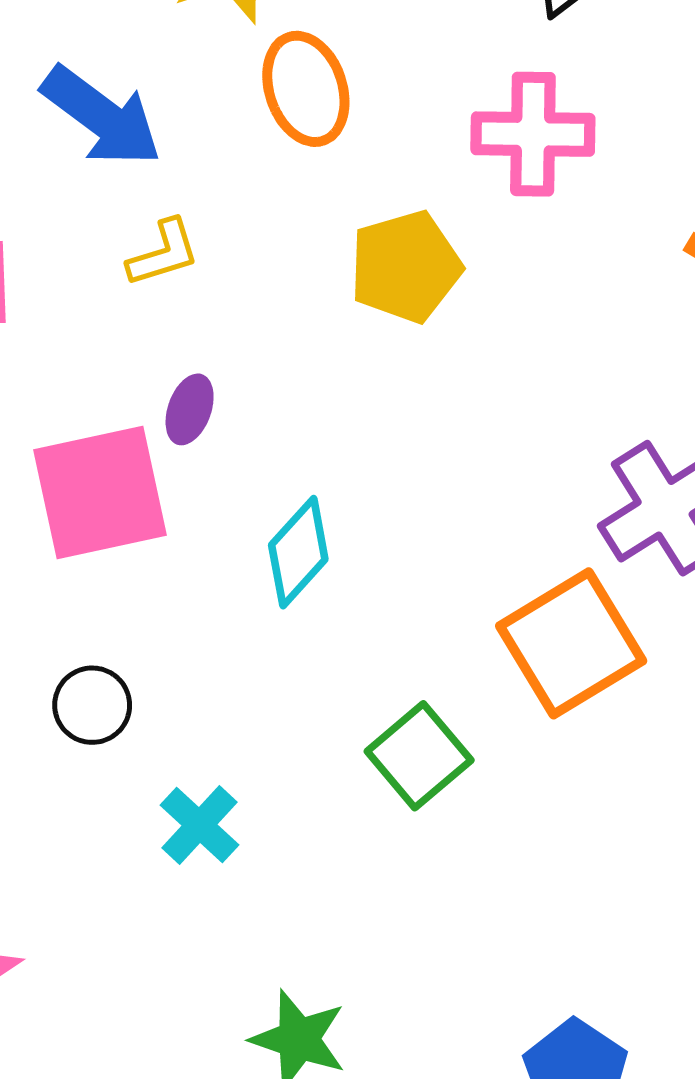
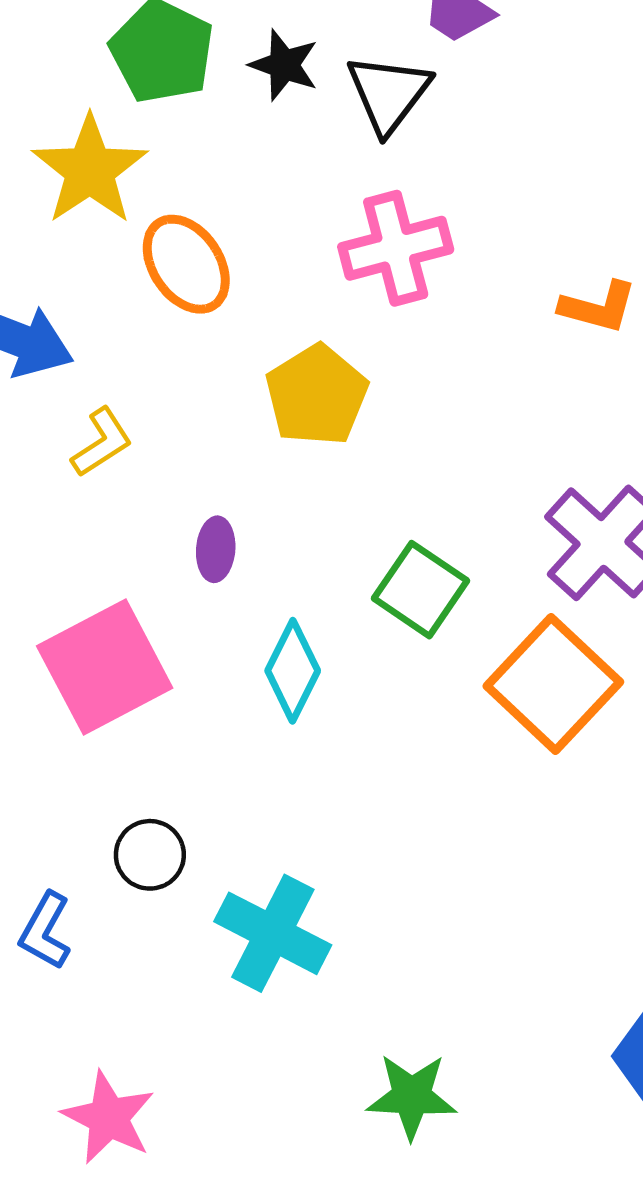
purple ellipse: (190, 409) -> (216, 549), moved
green square: (419, 756) -> (420, 590), moved
cyan cross: (199, 825) -> (273, 933), size x1.5

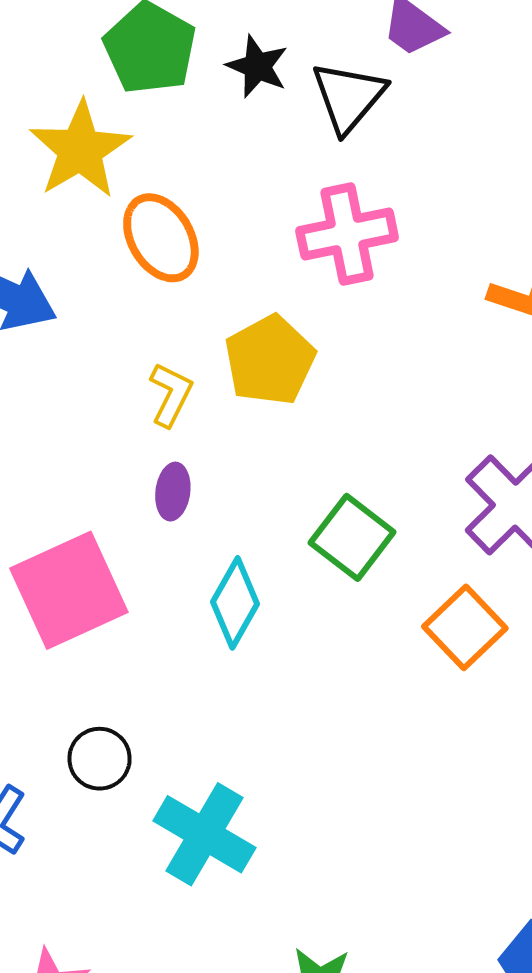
yellow L-shape: (102, 442) -> (171, 394), moved, turned -34
orange square: (553, 684) -> (465, 627), size x0.7

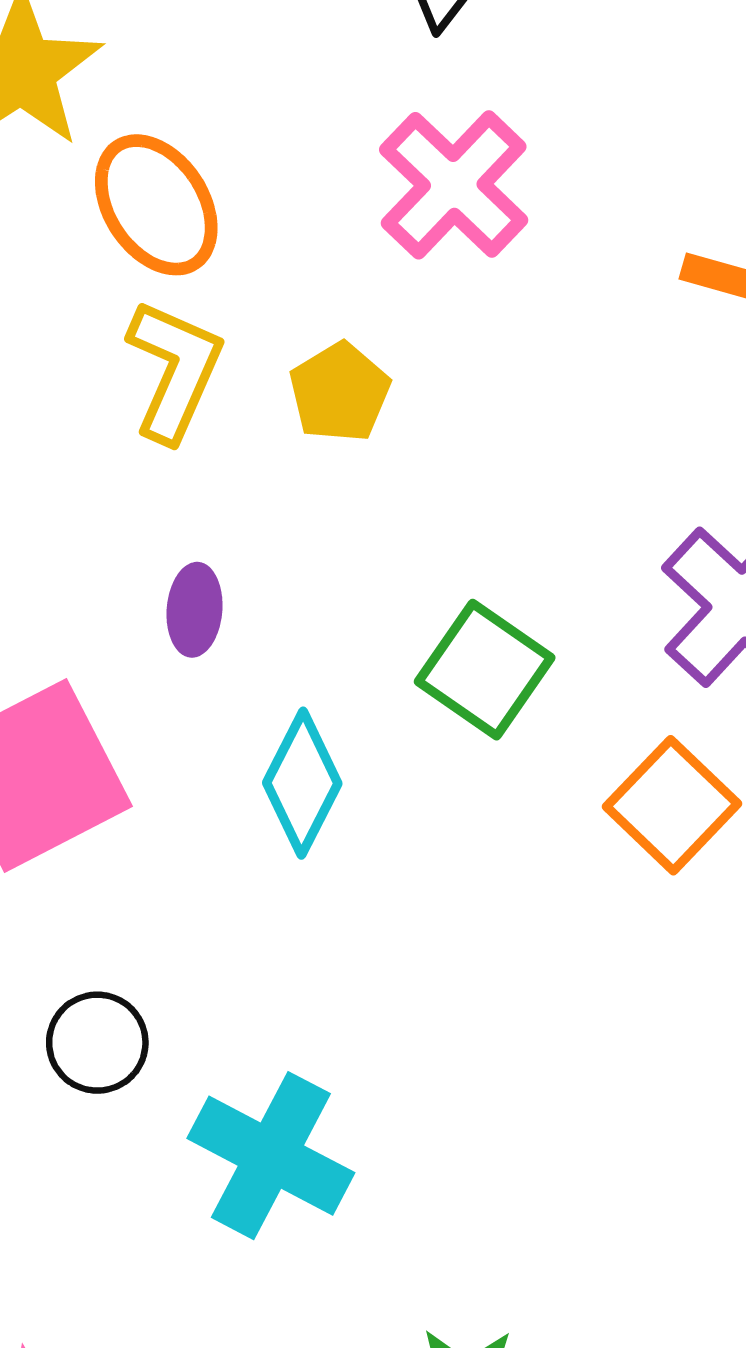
pink cross: (347, 234) -> (454, 185), turned -32
yellow pentagon: (270, 360) -> (340, 392), size x0.7
yellow L-shape: (171, 394) -> (175, 370), moved, size x1.4

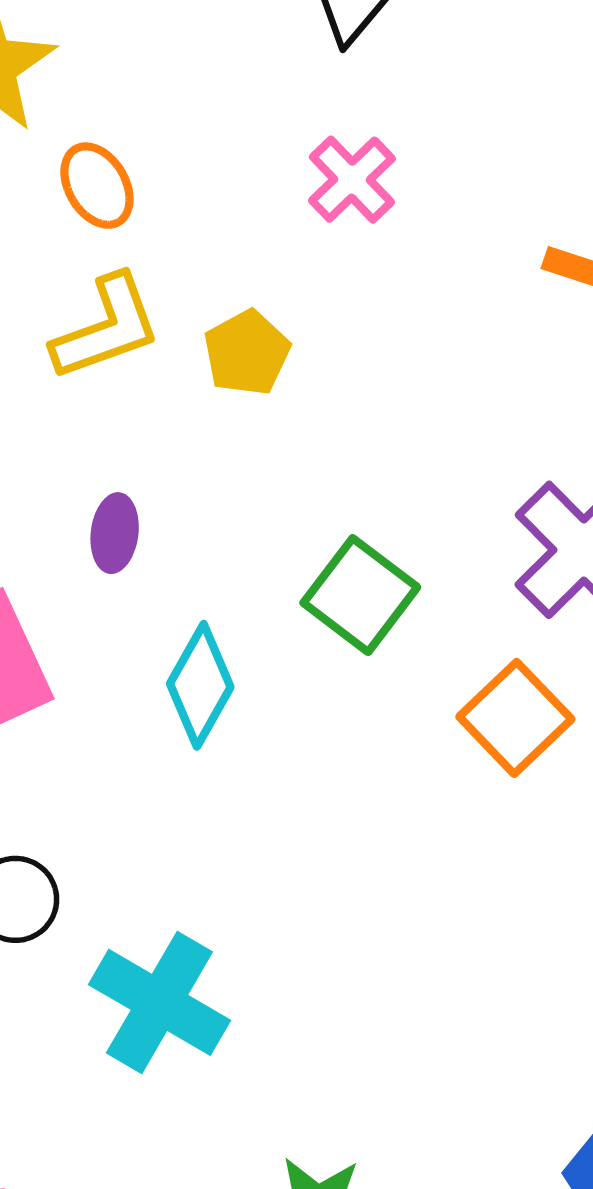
pink cross: (454, 185) -> (352, 180), size x0.7
orange ellipse: (156, 205) -> (97, 186), size x0.7
yellow L-shape: (175, 370) -> (106, 328), turned 44

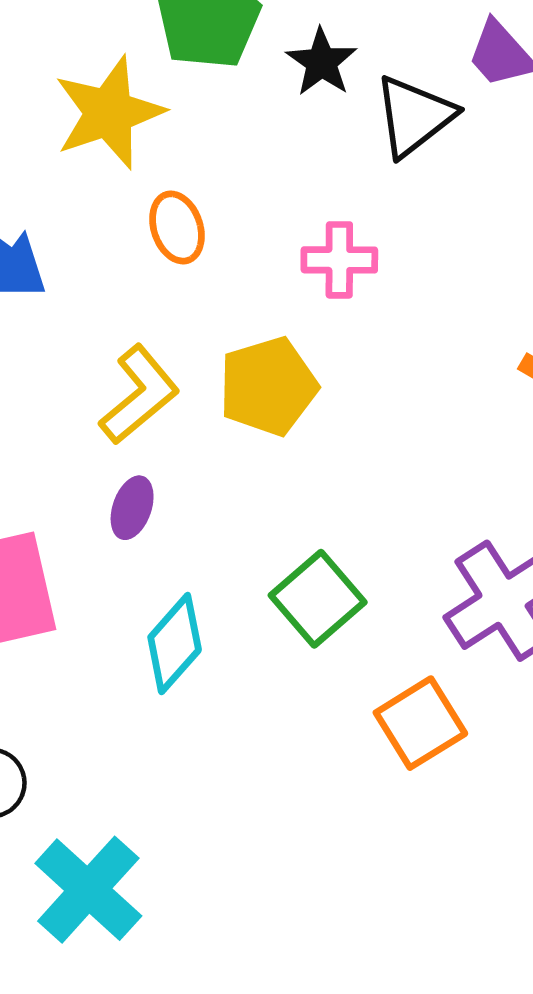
pink cross: (352, 180) -> (339, 260), moved, turned 32
yellow L-shape: (106, 328) -> (139, 395), moved, turned -32
yellow pentagon: (247, 353) -> (268, 386), size x1.4

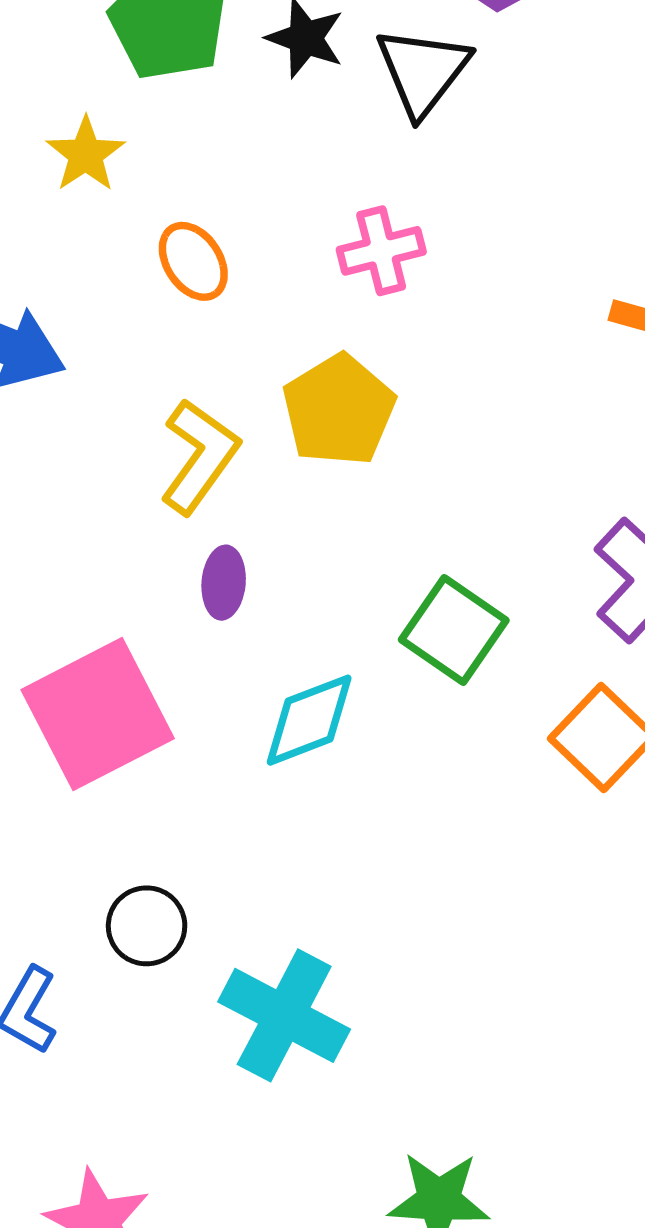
yellow star: (109, 113) -> (86, 154), size x0.6
cyan diamond: (175, 644) -> (309, 720), turned 42

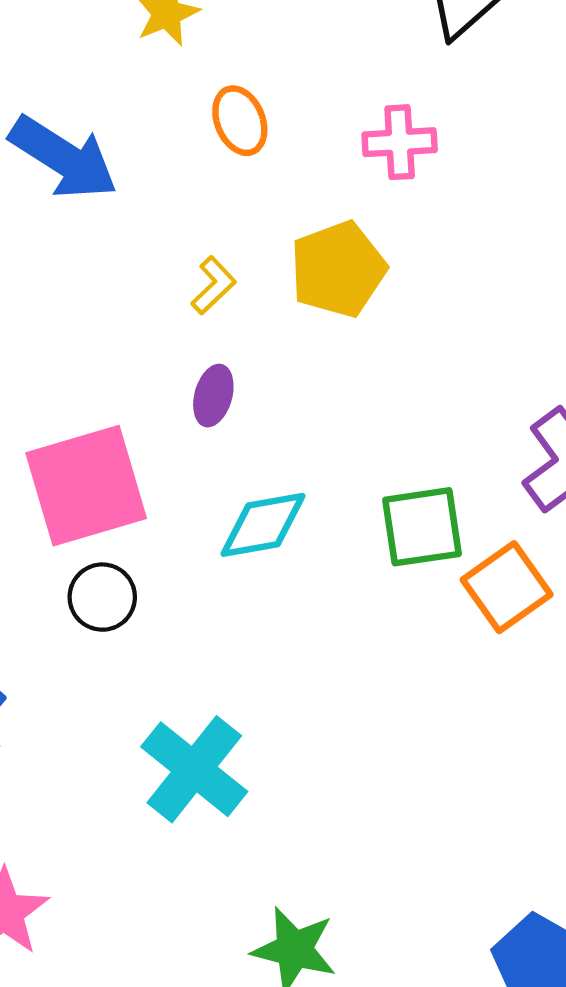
yellow L-shape: (199, 456) -> (213, 285), size x0.6
green square: (454, 630) -> (422, 527), moved, turned 36
black circle: (147, 926) -> (102, 597), moved

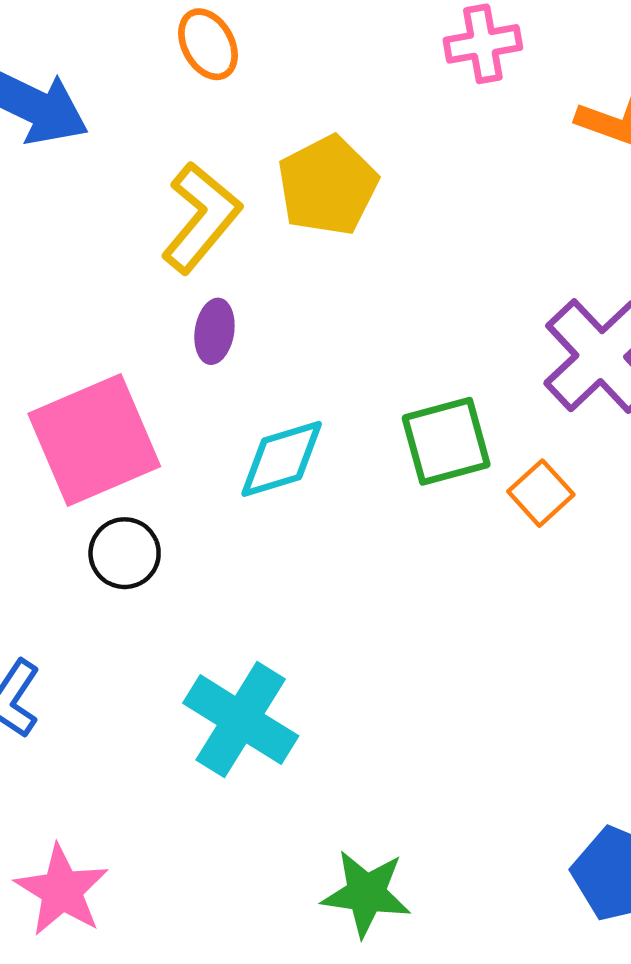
pink cross: (400, 142) -> (483, 44), moved
yellow L-shape: (213, 285) -> (201, 218), size x1.8
orange square: (507, 587) -> (541, 493), size x0.7

